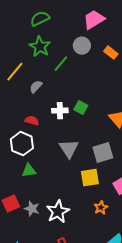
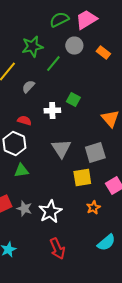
green semicircle: (40, 19) -> (59, 20), moved
green star: (40, 47) -> (32, 47), turned 30
green square: (81, 108) -> (73, 100), moved

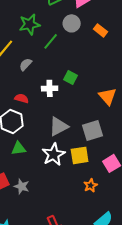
gray triangle: (61, 149) -> (59, 126), turned 35
white star: (50, 212) -> (54, 154), moved

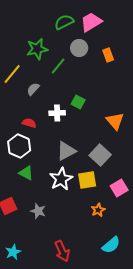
orange rectangle: (101, 30) -> (108, 55), turned 32
gray square: (93, 130) -> (100, 155), turned -30
green triangle: (19, 148) -> (26, 173), turned 35
gray star: (22, 186) -> (38, 211), moved

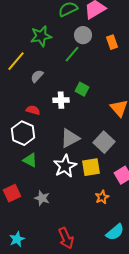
green line: (58, 66) -> (72, 54), moved

